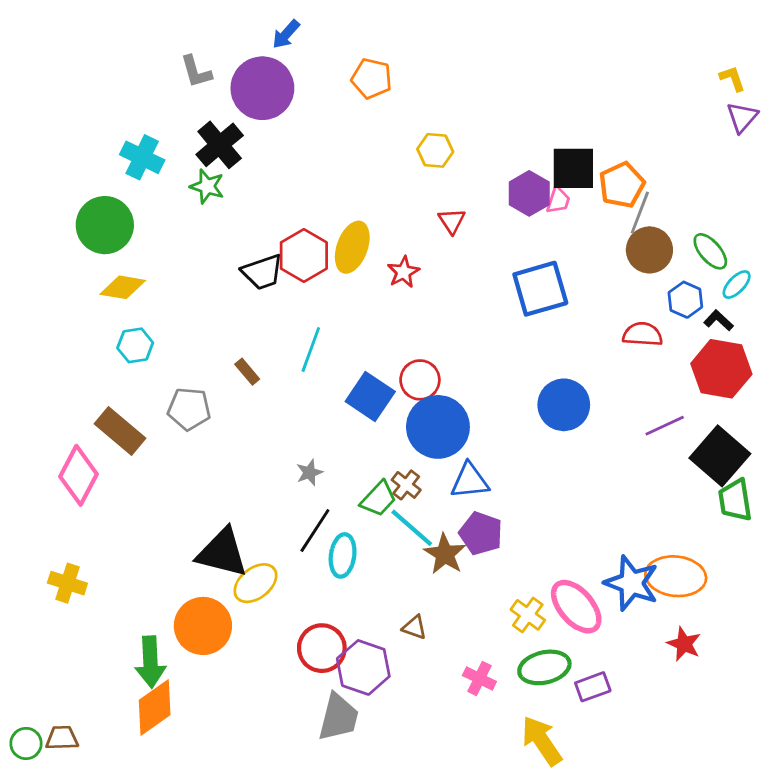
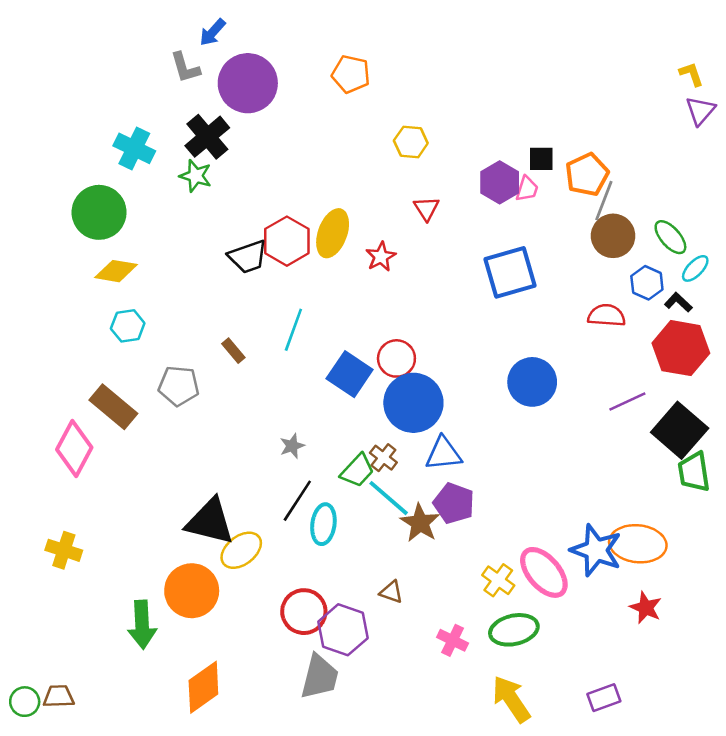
blue arrow: (286, 34) -> (213, 32), moved
black square: (573, 168) -> (541, 159), size x0.6
purple rectangle: (593, 687) -> (604, 698), moved
orange diamond: (155, 708) -> (203, 687), moved

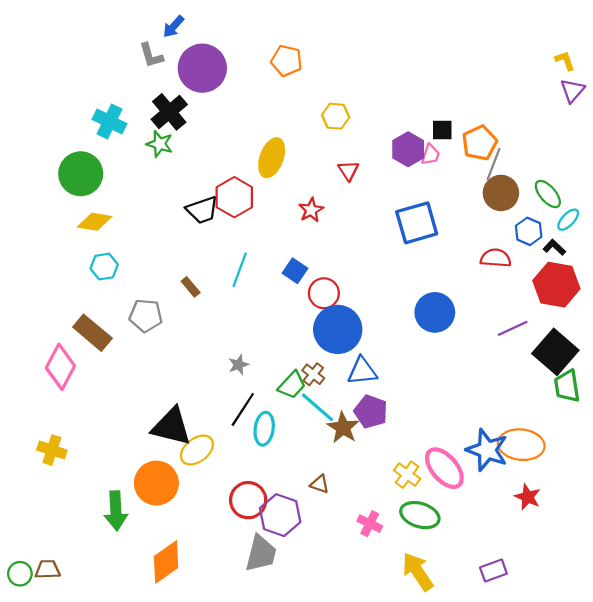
yellow ellipse: (333, 233) -> (272, 158), moved
blue square: (350, 374) -> (295, 271), moved, size x0.7
green ellipse: (514, 630) -> (420, 515), turned 30

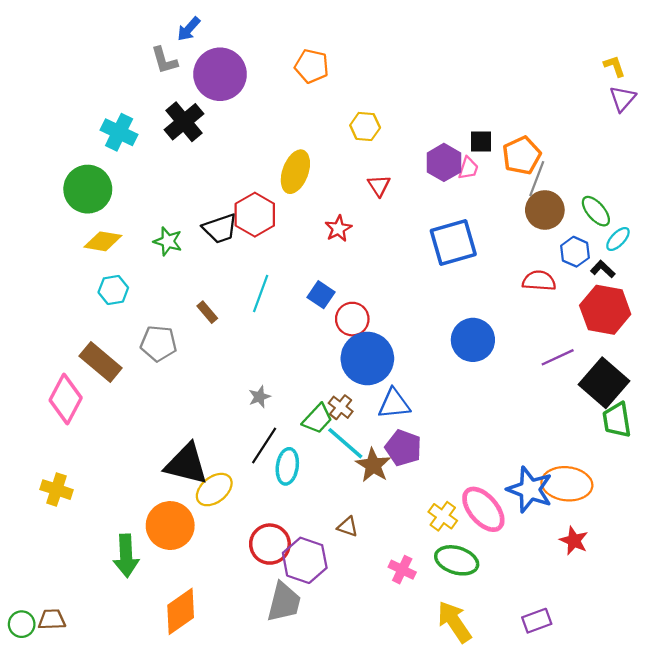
green star: (160, 144) -> (168, 241), moved

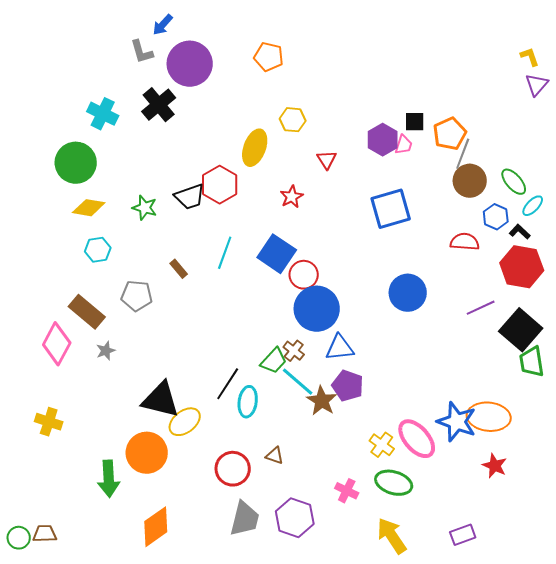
yellow hexagon: (365, 126) -> (293, 120), moved
blue square: (321, 295) -> (277, 254), size x1.6
gray star: (259, 397) -> (106, 351), moved
brown triangle: (348, 527) -> (275, 456), moved
purple hexagon: (305, 560) -> (295, 518), moved

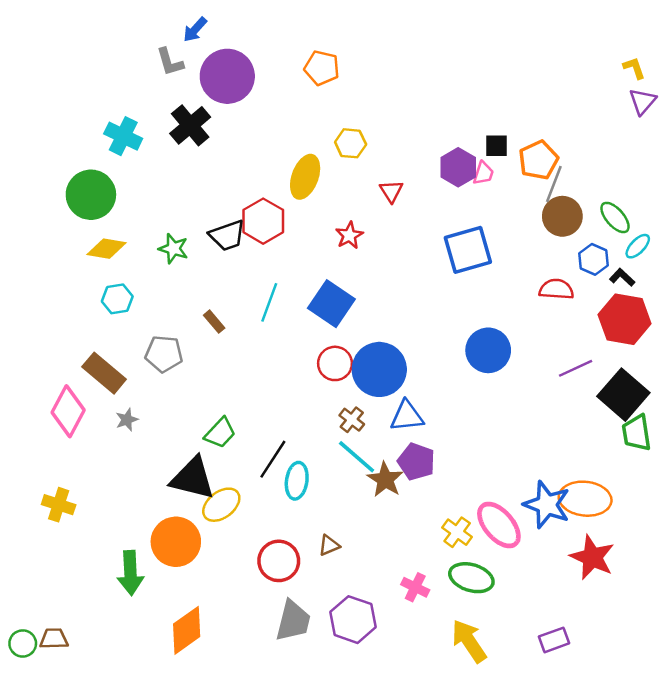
red circle: (304, 275) -> (335, 363), moved
green trapezoid: (274, 361) -> (220, 433), moved
brown triangle: (275, 456) -> (329, 545), turned -42
red star: (495, 466) -> (592, 557), size x1.5

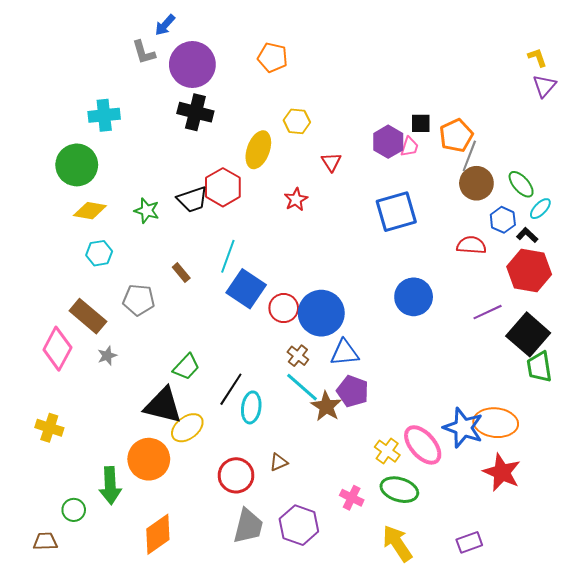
black cross: (190, 125) -> (195, 112), moved, turned -36
cyan cross: (123, 136) -> (104, 115), turned -32
blue square: (331, 304) -> (246, 289), moved
green circle: (23, 643) -> (74, 510), moved

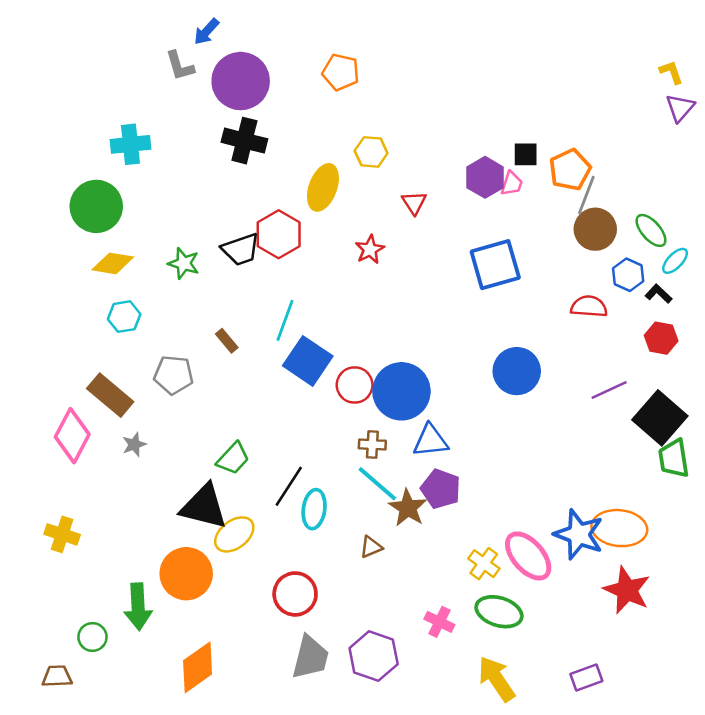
red hexagon: (529, 270) -> (661, 338), size x0.6
brown cross: (298, 356) -> (372, 445), turned -35
brown triangle: (279, 462) -> (371, 547), moved

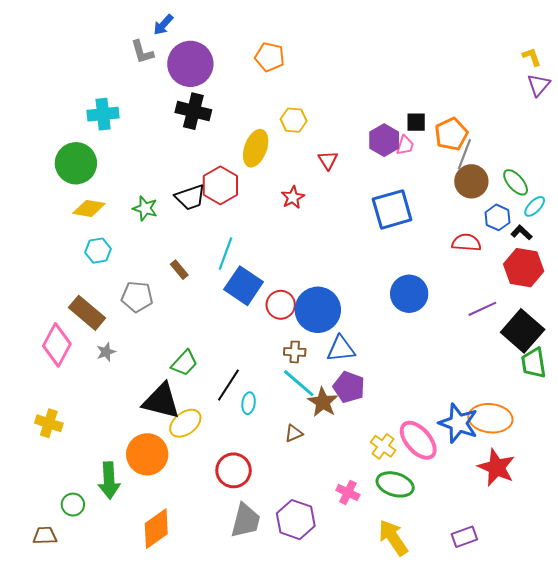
red hexagon: (661, 338) -> (524, 268), size x1.5
cyan ellipse: (314, 509) -> (249, 403), size x0.7

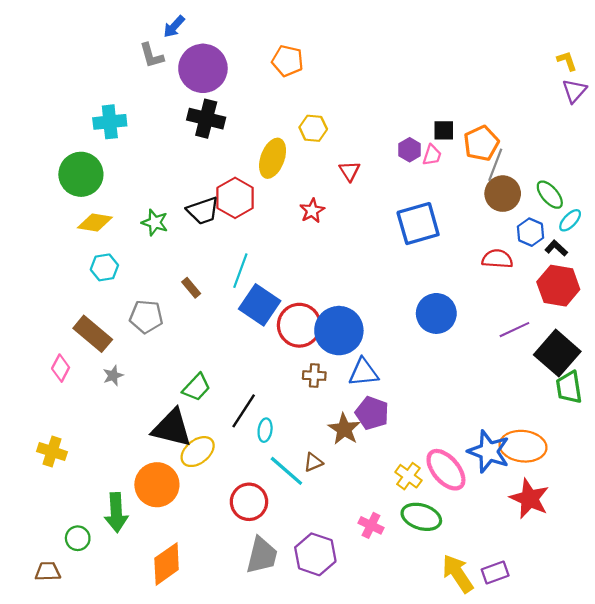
purple hexagon: (384, 140) -> (410, 150), size x0.7
red circle: (281, 305) -> (299, 325), size x1.4
pink diamond: (57, 345) -> (61, 368), size x0.6
cyan line: (299, 383) -> (286, 471), moved
yellow arrow: (393, 538) -> (458, 574), moved

